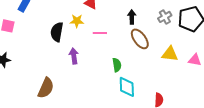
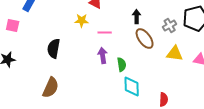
gray cross: (165, 17) -> (170, 26), moved
black semicircle: (57, 32) -> (54, 49), moved
purple arrow: (74, 56) -> (103, 56), moved

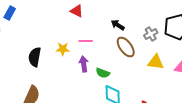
black arrow: (137, 17) -> (118, 25), turned -56
yellow star: (82, 21) -> (63, 49), moved
green semicircle: (122, 65) -> (103, 73), turned 120

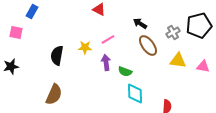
pink line: (86, 41) -> (108, 39), turned -32

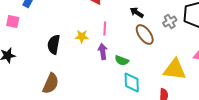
pink line: (108, 39) -> (105, 28), turned -56
yellow triangle: (178, 60) -> (175, 69), moved, size x1.4

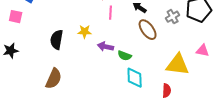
pink line: (105, 28) -> (111, 13), moved
purple arrow: (103, 51) -> (106, 47), turned -70

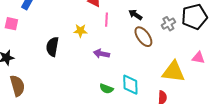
yellow star: (85, 32) -> (80, 31), moved
green semicircle: (125, 56) -> (106, 89), moved
brown semicircle: (54, 79) -> (17, 86), moved, turned -40

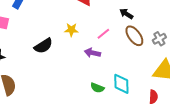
pink line: (106, 20) -> (103, 34), moved, turned 48
gray cross: (168, 24) -> (159, 39), moved
black semicircle: (52, 47) -> (43, 46), turned -132

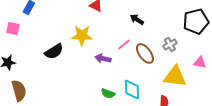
yellow star: (71, 30) -> (82, 35), size x1.5
pink line: (103, 34) -> (124, 44), moved
brown ellipse: (134, 36) -> (145, 53), moved

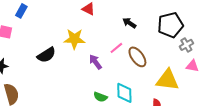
black pentagon: (196, 21) -> (170, 25), moved
gray cross: (170, 44) -> (186, 45), moved
purple arrow: (103, 58) -> (95, 62), turned 42

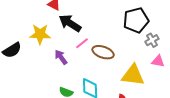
black arrow: (129, 23) -> (70, 23), moved, size x1.6
brown ellipse: (137, 57) -> (103, 52), turned -35

